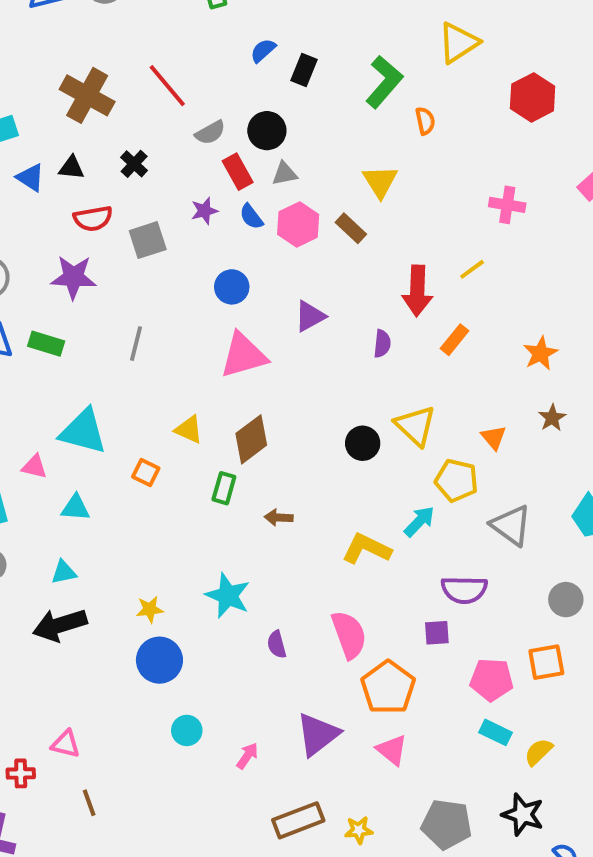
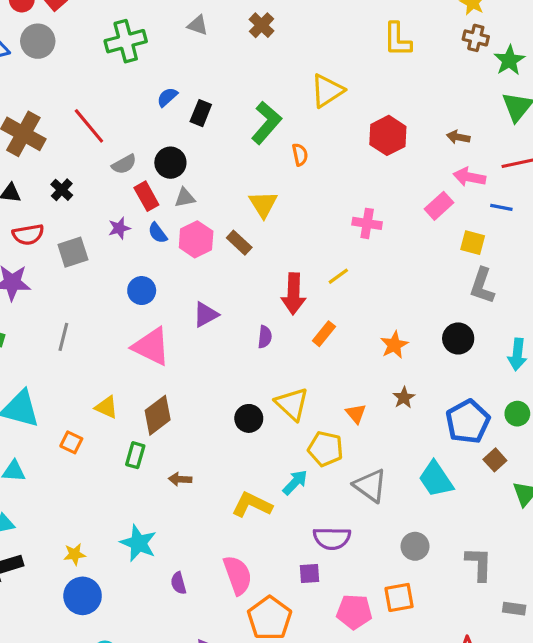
pink triangle: (243, 355) -> (151, 346), turned 42

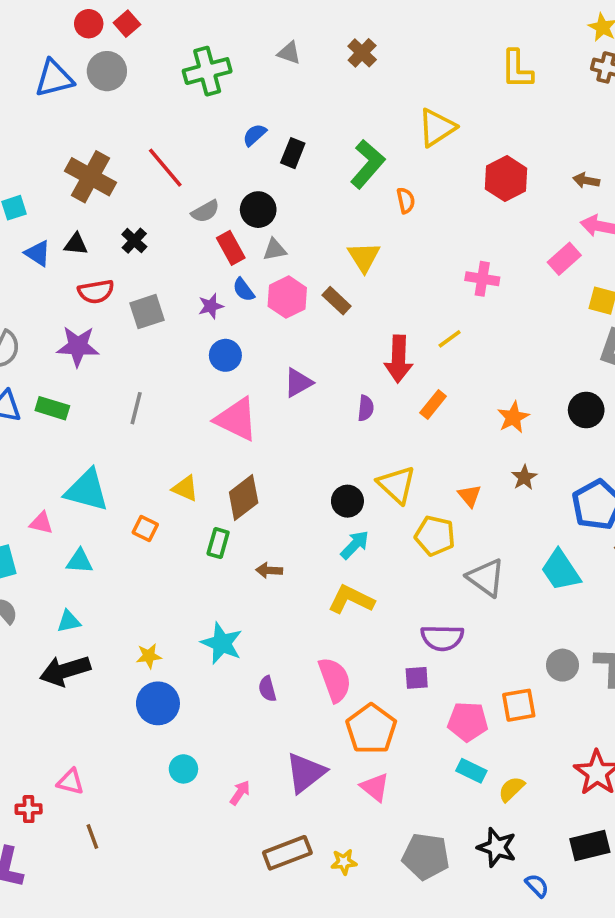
purple star: (119, 228) -> (211, 306), moved
cyan arrow: (295, 482) -> (355, 545), moved
gray circle: (415, 546) -> (562, 665), moved

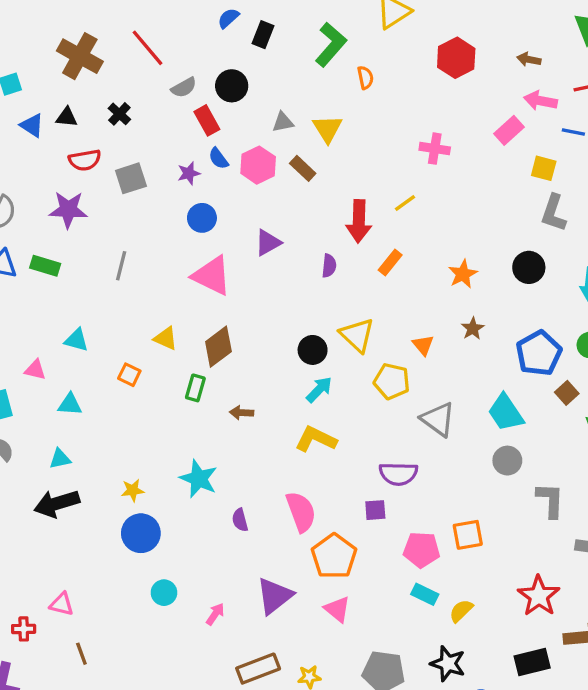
gray triangle: (275, 250) -> (283, 122), moved
cyan triangle: (87, 490) -> (76, 340), size x0.6
gray circle: (562, 665) -> (507, 461), moved

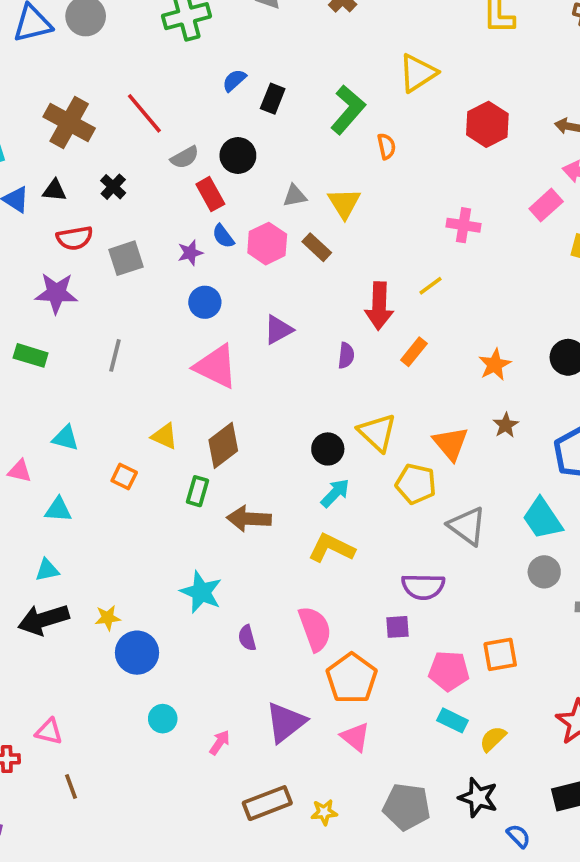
orange triangle: (423, 345) -> (451, 443), size x1.5
brown arrow: (242, 413) -> (249, 519), size x1.6
yellow star: (133, 490) -> (108, 618), moved

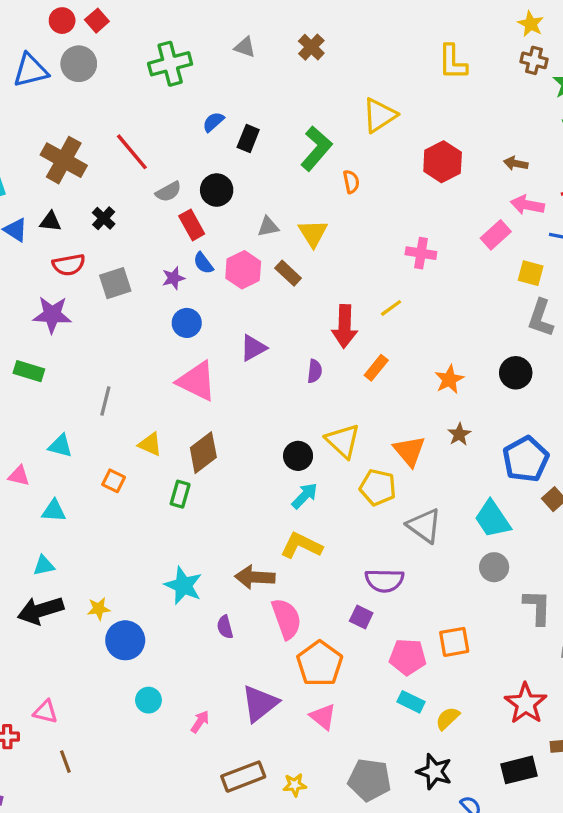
gray line: (115, 355) -> (105, 401), moved
brown arrow: (249, 519) -> (255, 577), moved
purple square: (397, 627) -> (361, 617), turned 30

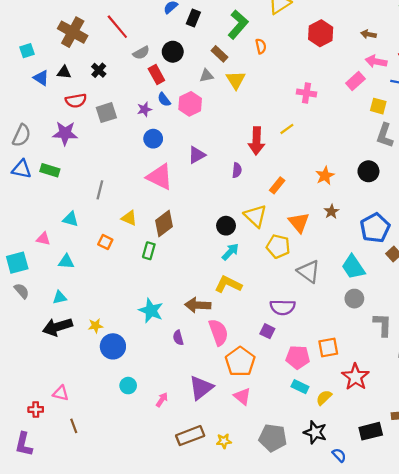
brown rectangle: (288, 273) -> (219, 54), moved
orange rectangle: (376, 368) -> (277, 185), moved
red star: (526, 703) -> (355, 377), moved

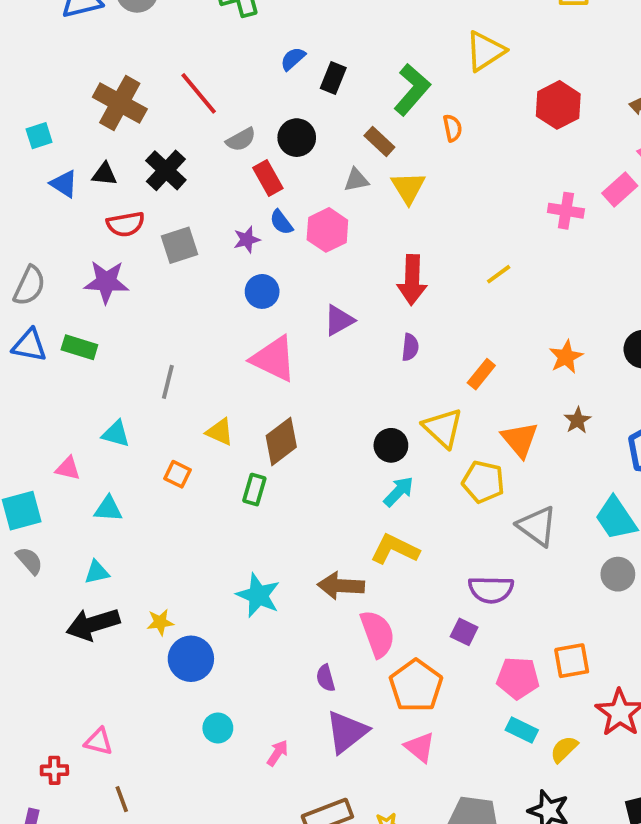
black cross: (99, 70) -> (166, 170), size x1.5
pink cross: (306, 93) -> (566, 211), moved
red arrow: (256, 141) -> (412, 280), moved
purple semicircle: (178, 338) -> (326, 678), moved

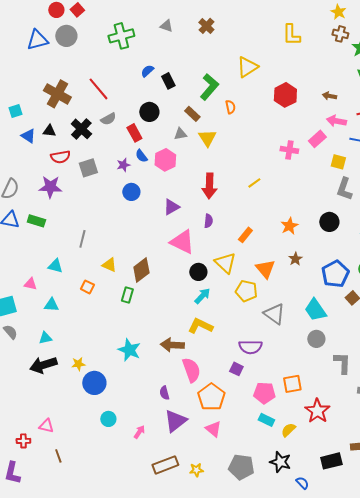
black rectangle: (333, 78) -> (168, 81), turned -49
gray semicircle: (241, 140) -> (108, 119), moved
pink triangle: (274, 359) -> (182, 242), moved

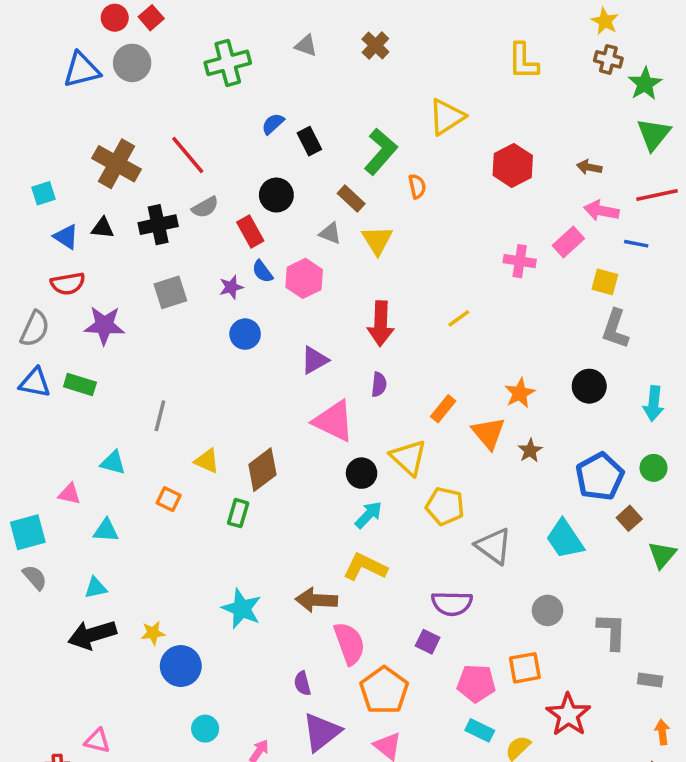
black cross: (81, 129) -> (158, 225), turned 35
gray triangle: (180, 134) -> (330, 233), turned 32
red semicircle: (60, 157) -> (68, 284), moved
orange triangle: (265, 269) -> (488, 433), moved
gray circle: (316, 339) -> (548, 610), moved

